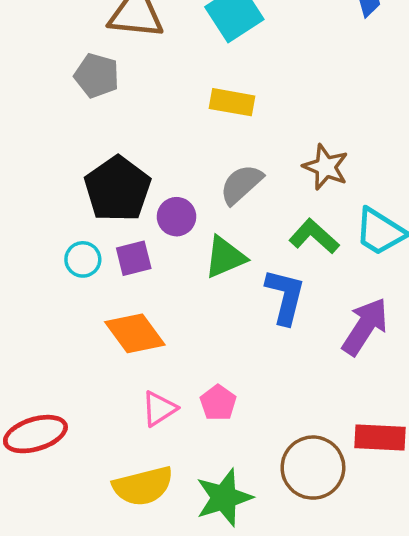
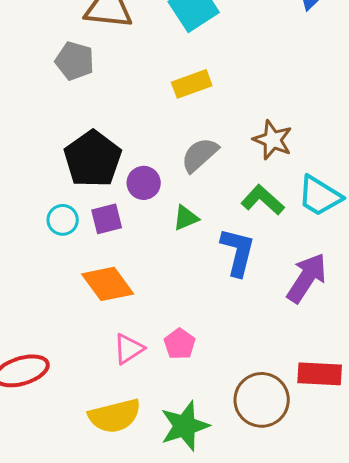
yellow rectangle: (232, 102) -> (192, 84), turned -30
green triangle: (225, 257) -> (186, 218), size x0.7

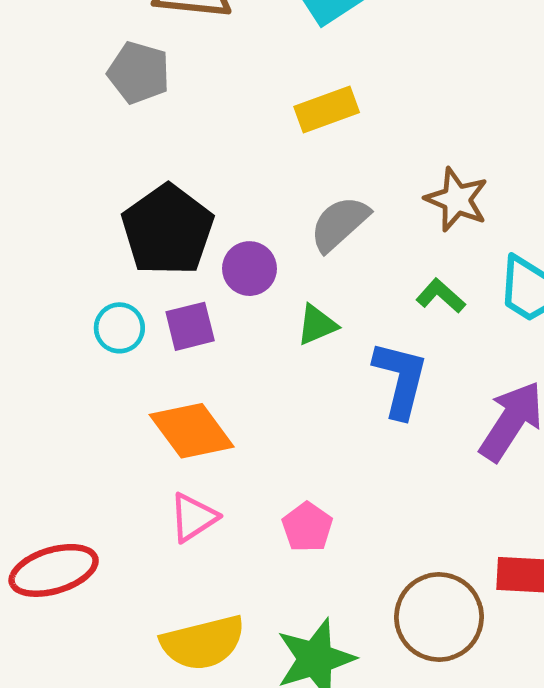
green L-shape: (263, 200) -> (441, 296), size x0.7
pink triangle: (129, 349) -> (193, 517), moved

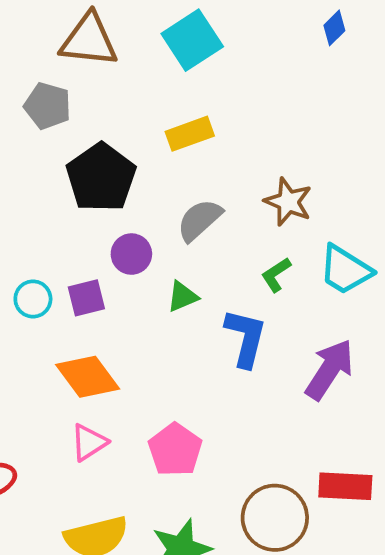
black pentagon: (168, 230) -> (101, 177), moved
green L-shape: (441, 296) -> (276, 275), turned -75
pink pentagon: (307, 527) -> (175, 450), size x1.4

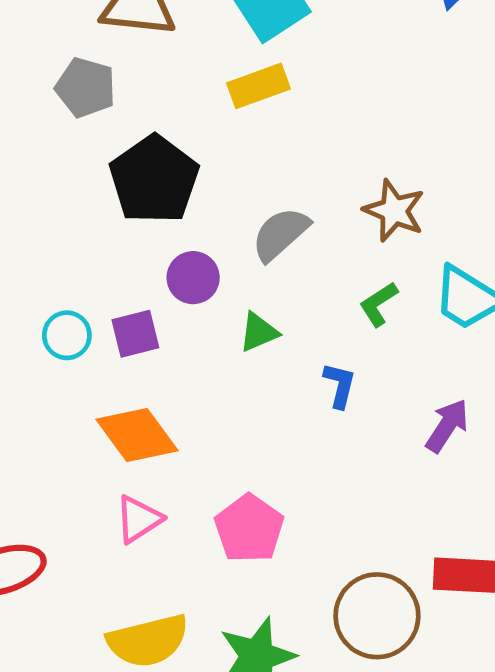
yellow rectangle: (190, 134) -> (259, 86), moved
blue L-shape: (246, 338) -> (340, 385), size x0.6
purple arrow: (330, 369) -> (447, 426), size x0.7

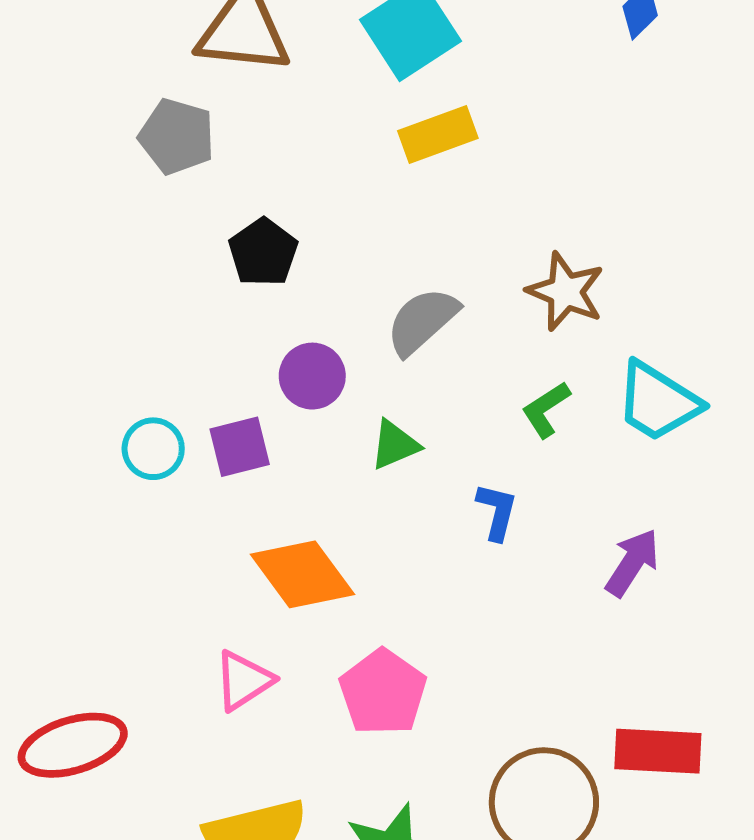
yellow rectangle: (259, 86) -> (438, 135), moved
black pentagon: (154, 179) -> (263, 252), size x0.6
orange diamond: (137, 435) -> (302, 574), moved

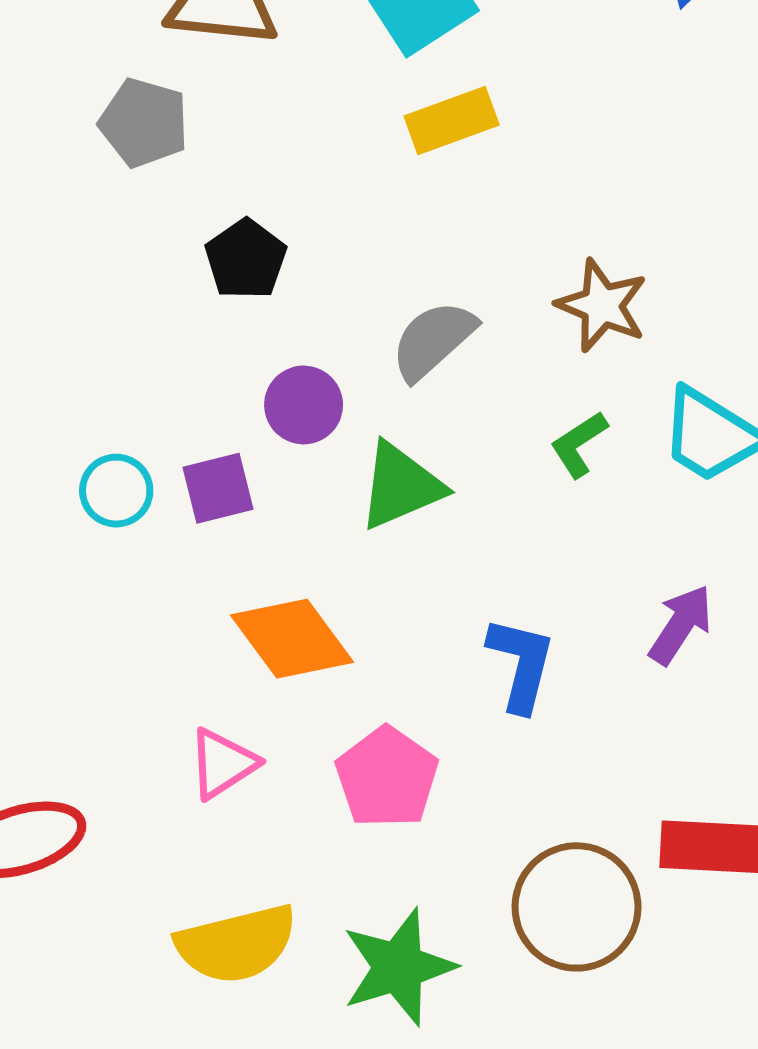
green triangle: (395, 445) -> (401, 486), size x1.5
blue L-shape: (497, 512) -> (521, 664), moved, size x1.4

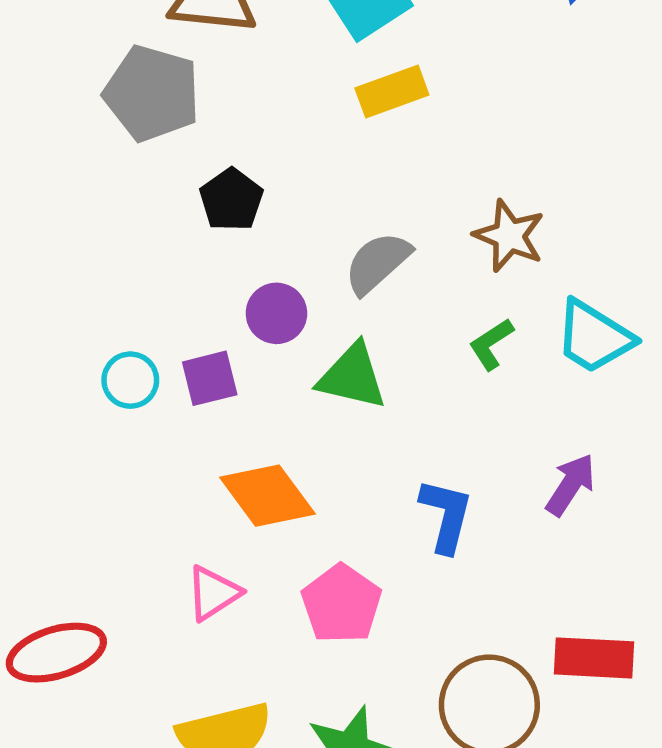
gray pentagon: (144, 123) -> (152, 93), size x1.4
green triangle: (401, 486) -> (352, 377), turned 36

